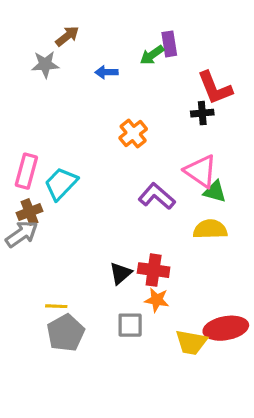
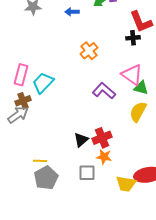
yellow semicircle: (210, 229) -> (138, 112), turned -60
red cross: (154, 270) -> (102, 138), turned -30

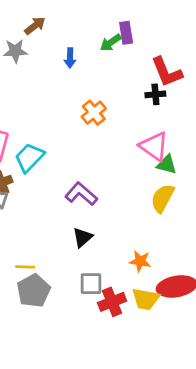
blue arrow: (72, 12) -> (70, 58), turned -88
purple L-shape: (104, 91) -> (81, 194), moved
red cross: (102, 138) -> (112, 302), moved
orange star: (104, 157) -> (140, 261), moved

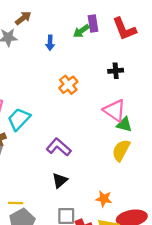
red L-shape: (167, 72) -> (124, 29), moved

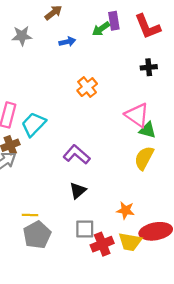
brown arrow: (23, 18) -> (53, 13), moved
blue arrow: (50, 43) -> (67, 42), turned -104
black cross: (116, 71) -> (149, 67), moved

